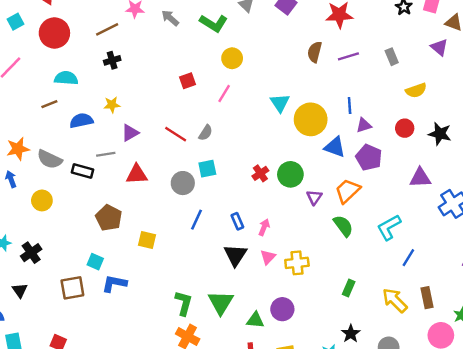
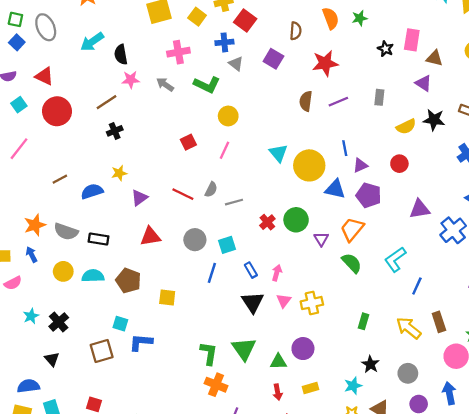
gray rectangle: (392, 57) -> (379, 97), turned 35
cyan semicircle: (66, 78) -> (93, 276), moved
black star: (440, 134) -> (434, 120), moved
gray line: (106, 154) -> (234, 202), moved
cyan square: (207, 169) -> (227, 245), moved

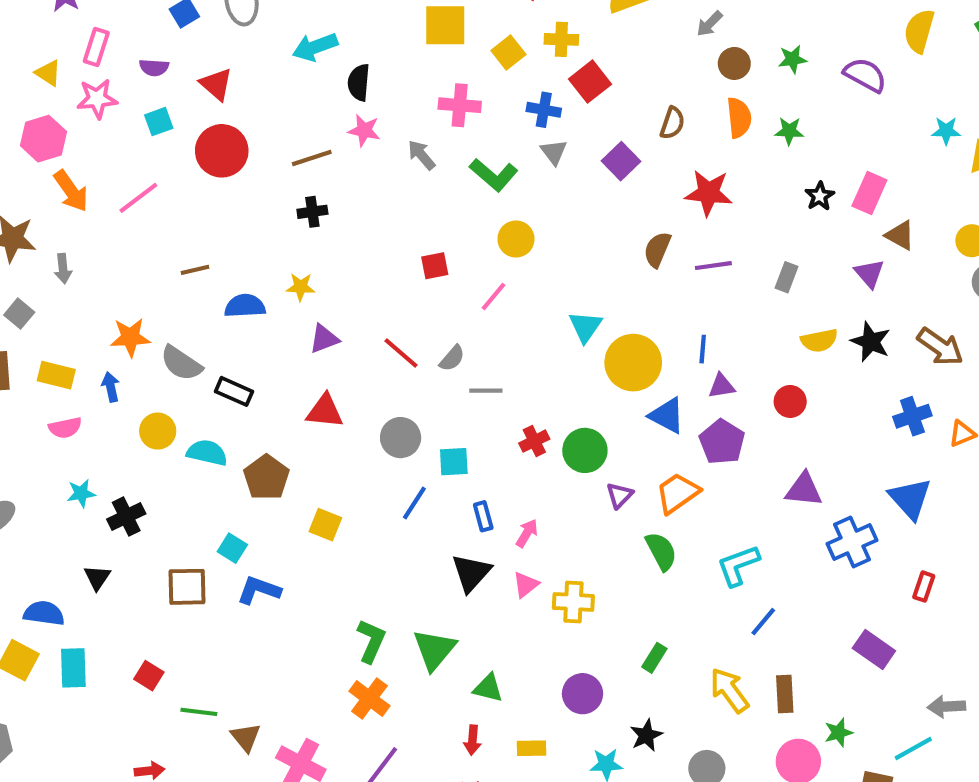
purple circle: (303, 349) -> (582, 694), moved

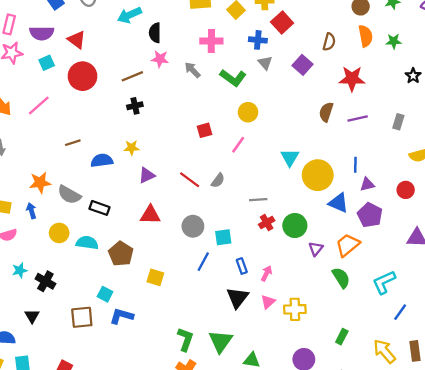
purple semicircle: (154, 67) -> (42, 33), size x1.5
gray line: (486, 391) -> (258, 200), moved
black cross: (126, 517) -> (45, 281), turned -30

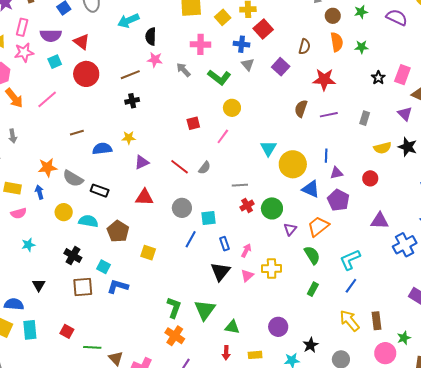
black cross: (45, 281) -> (73, 256), moved
yellow cross: (295, 309) -> (272, 269), moved
blue line: (400, 312) -> (351, 286), moved
green rectangle: (342, 337) -> (313, 289), moved

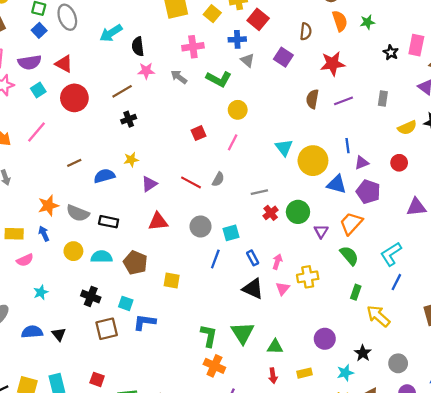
black triangle: (220, 271) -> (253, 289), turned -35
blue semicircle: (14, 304) -> (32, 332), moved
yellow arrow: (350, 321) -> (378, 316), moved

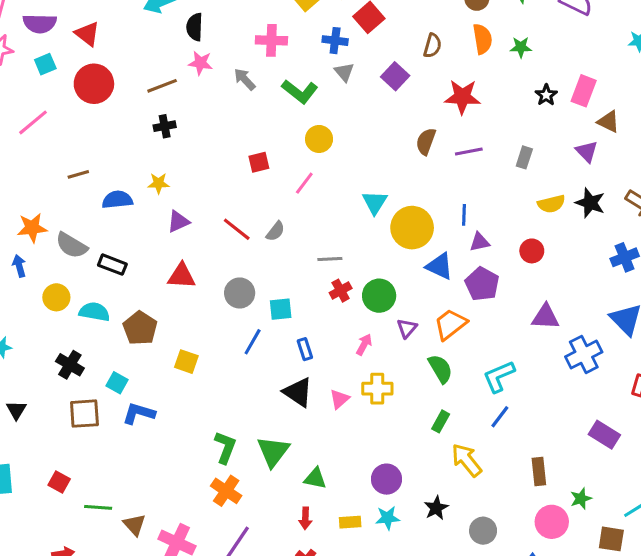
pink arrow: (277, 262) -> (364, 344), moved
cyan star: (345, 373) -> (388, 518), moved

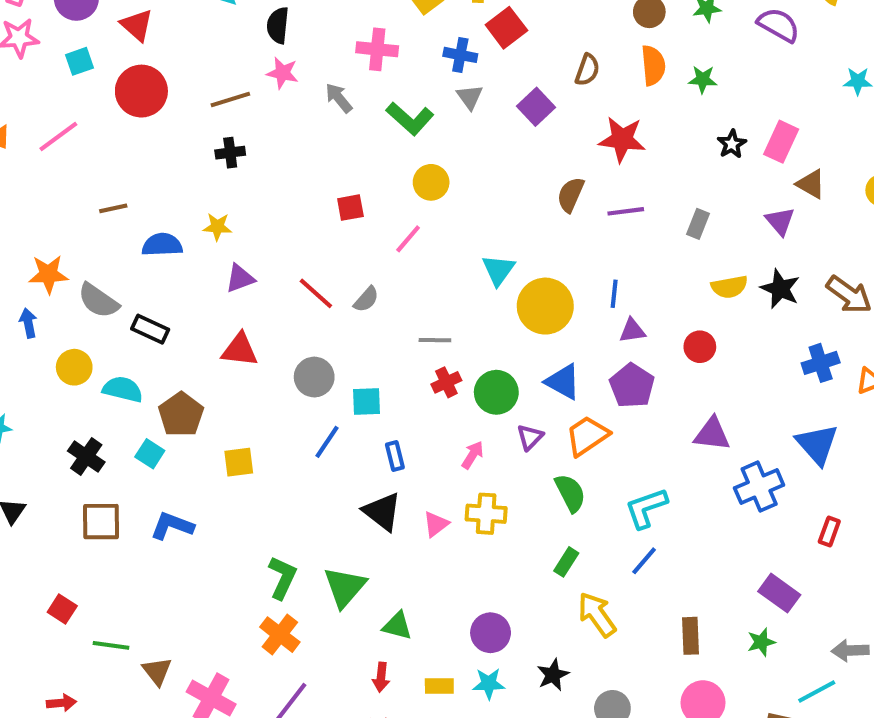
blue triangle: (440, 266) -> (563, 382), moved
yellow square: (186, 362) -> (239, 462), turned -30
cyan square: (117, 383) -> (150, 454), moved
green star: (581, 499) -> (761, 642), moved

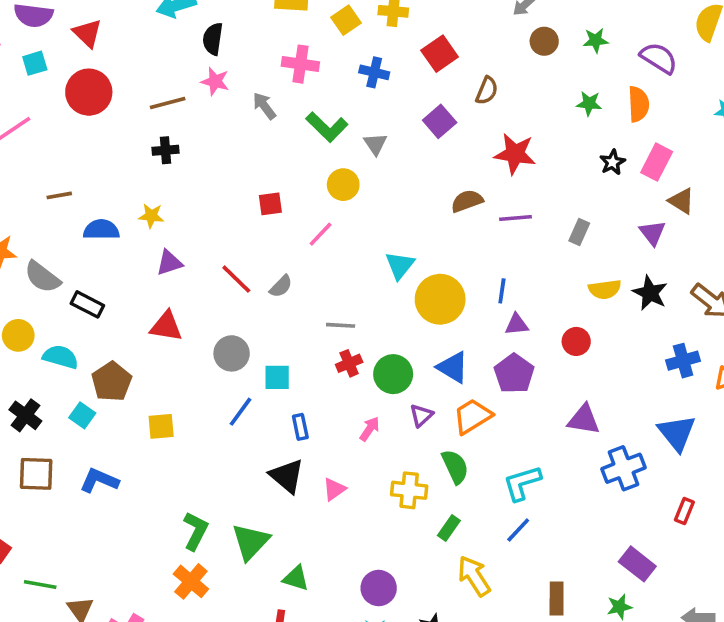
red square: (506, 28) -> (440, 54), moved
orange semicircle: (653, 65) -> (638, 104), moved
gray triangle: (470, 97) -> (375, 144), moved
brown semicircle: (571, 195) -> (467, 201), turned 44
yellow cross: (486, 514) -> (409, 490), moved

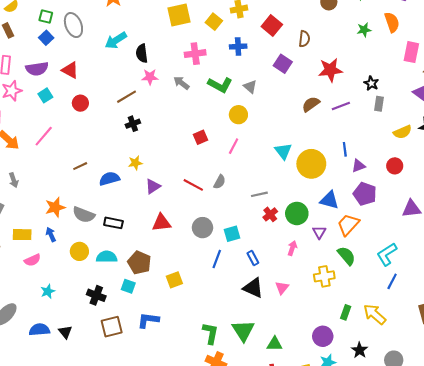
red circle: (89, 92) -> (80, 103), size x0.6
black star: (613, 162) -> (371, 83), moved
green rectangle: (449, 528) -> (346, 312), moved

